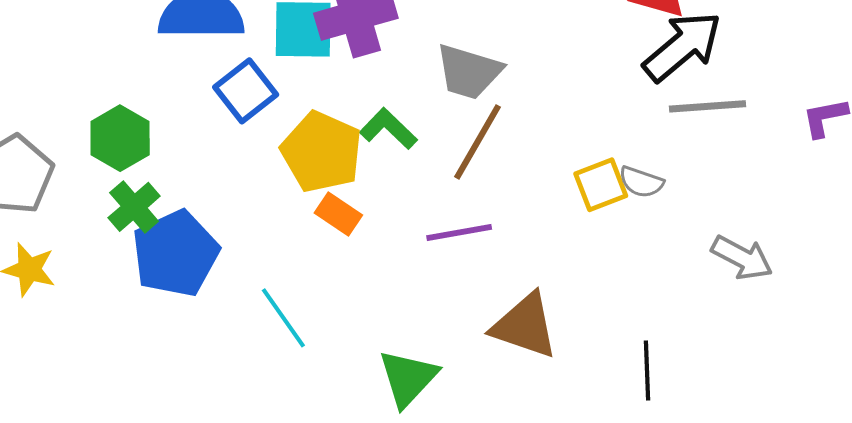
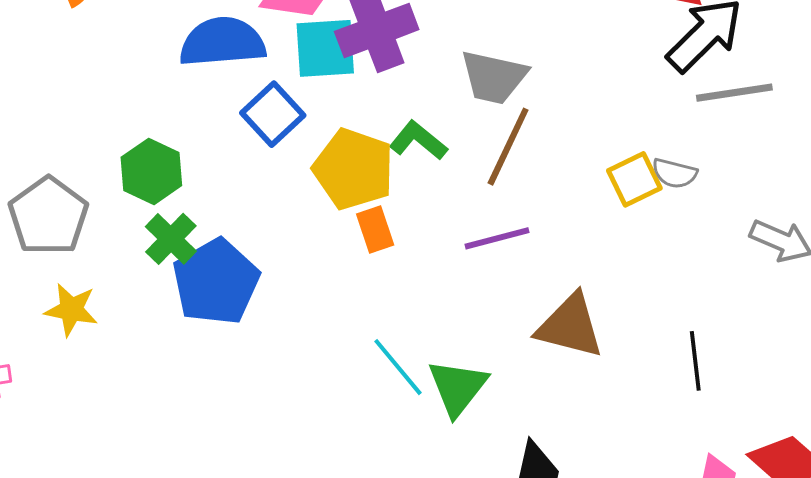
orange rectangle: (338, 214) -> (375, 230), turned 42
cyan line: (283, 318) -> (398, 367), moved

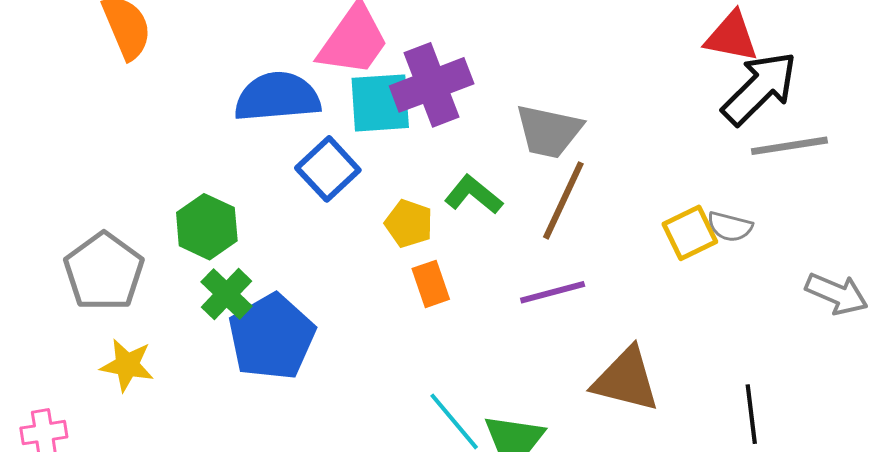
yellow pentagon: (354, 169) -> (409, 224), size x0.6

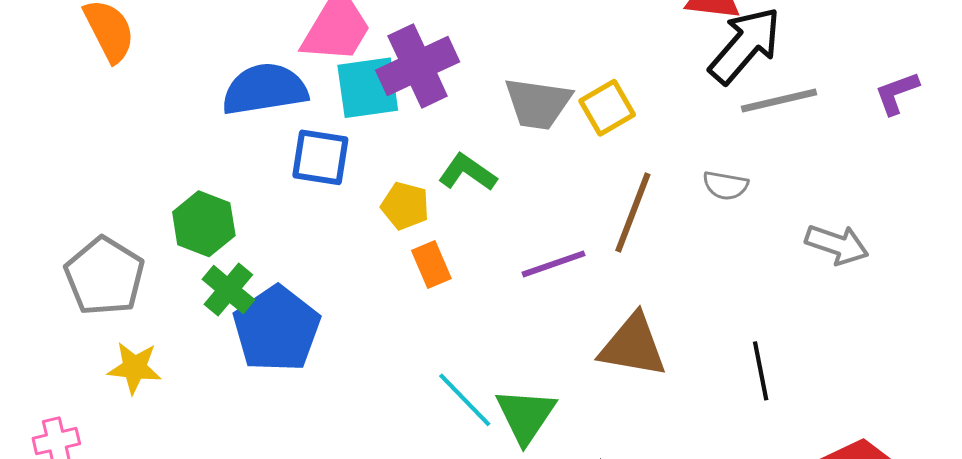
blue square: (328, 169) -> (320, 157), turned -34
brown line: (563, 200) -> (633, 213), moved
yellow square: (690, 233) -> (607, 108), moved

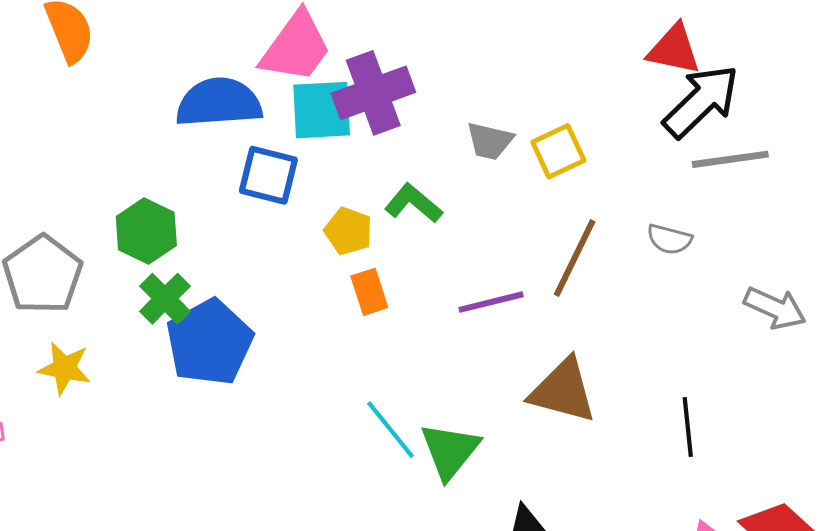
gray trapezoid: (538, 104) -> (490, 141), size x0.7

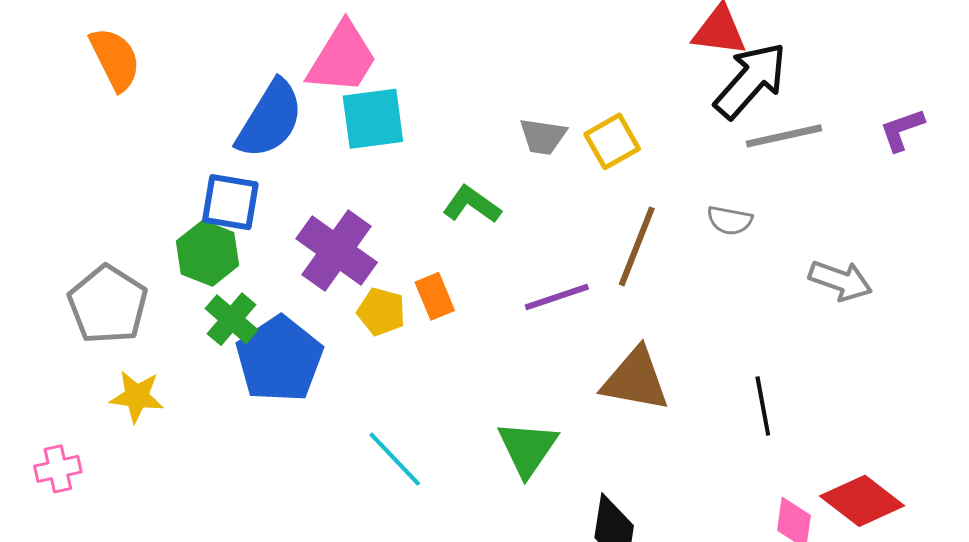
purple cross: (373, 93) -> (337, 251), moved, turned -30
blue semicircle: (219, 102) -> (270, 119), turned 130
blue square: (268, 175) -> (230, 202), moved
yellow pentagon: (348, 231) -> (381, 312), moved
cyan line: (391, 430) -> (395, 459), moved

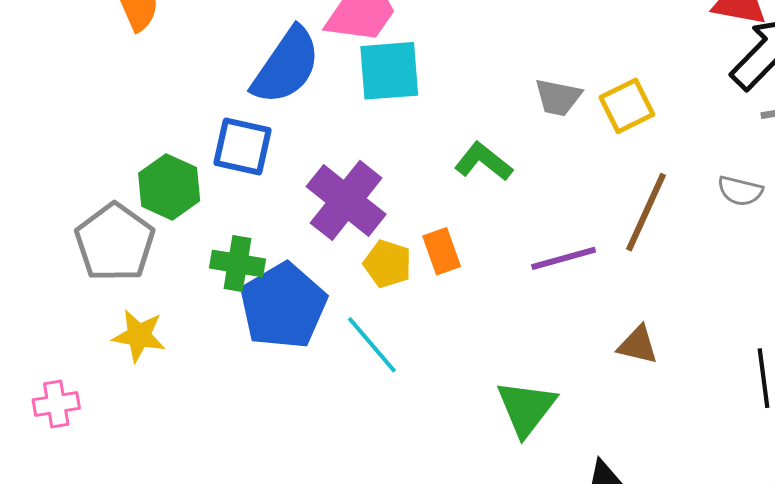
green hexagon: (208, 253) -> (169, 187), moved
green cross: (232, 319) -> (238, 264), turned -34
brown triangle: (636, 380) -> (638, 345), size x0.6
cyan line: (395, 459) -> (372, 345), moved

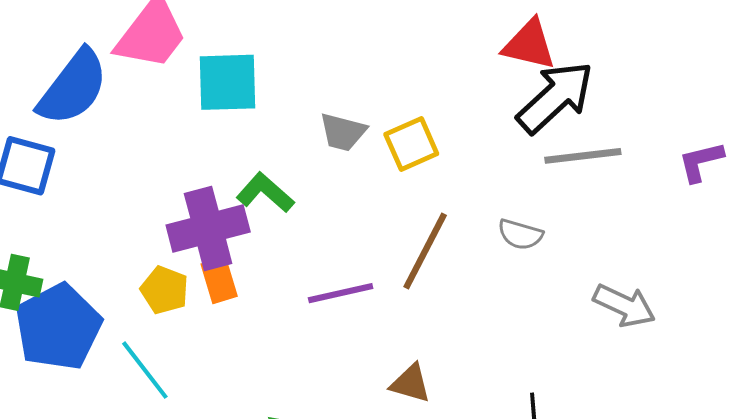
cyan square: (389, 71) -> (228, 82), moved
purple cross: (346, 200) -> (208, 228), moved, turned 34

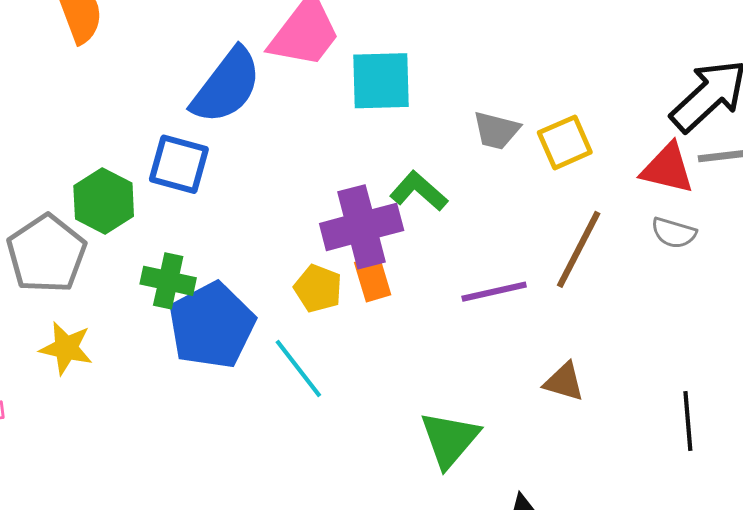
red triangle: (529, 45) -> (667, 168), moved

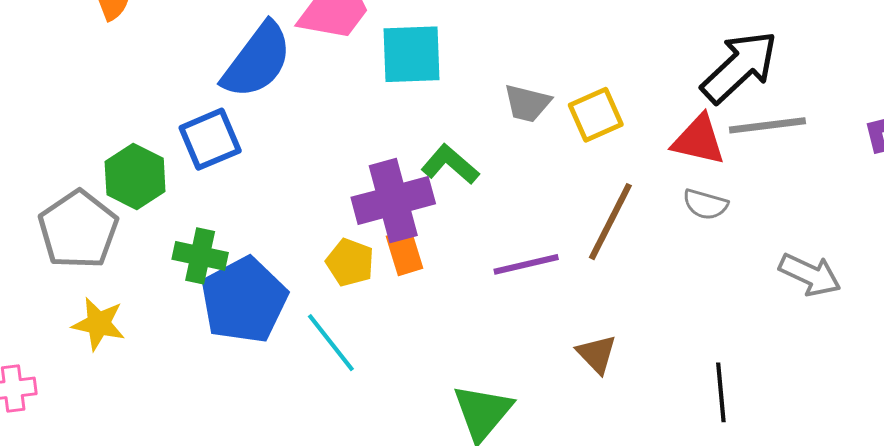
blue square: (179, 164) -> (210, 139), turned -38
brown triangle: (564, 382) -> (597, 354), turned 30

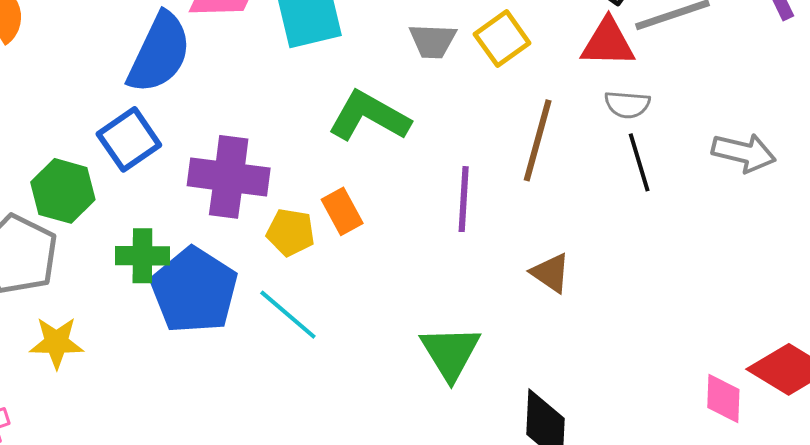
green L-shape: (450, 164) -> (369, 116), size x1.4
purple cross: (393, 201) -> (229, 177), moved, turned 34
purple line: (526, 264) -> (464, 199), turned -62
black line: (721, 392) -> (639, 162), moved

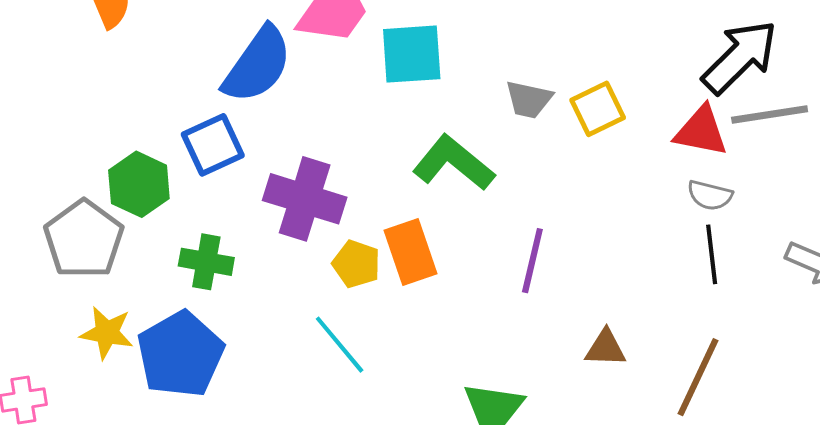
brown line: (538, 140) -> (698, 377), moved
orange rectangle: (342, 211) -> (411, 252), size x1.4
brown triangle: (551, 273) -> (606, 348), turned -42
blue pentagon: (194, 290) -> (180, 354), moved

